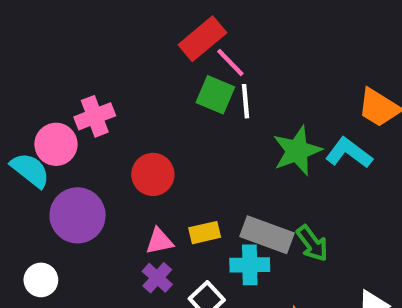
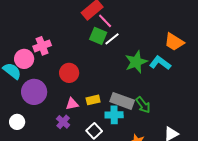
white line: (245, 101) -> (112, 39), turned 56
purple cross: (157, 278) -> (63, 122), moved

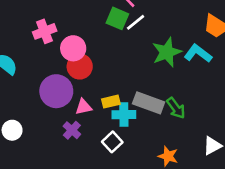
pink circle: (24, 59) -> (73, 48), moved
purple circle: (34, 92) -> (56, 91), moved
cyan cross: (114, 115) -> (124, 115), moved

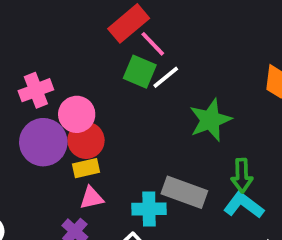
cyan L-shape: (198, 53) -> (244, 205), moved
purple circle: (56, 91) -> (43, 142), moved
yellow rectangle: (111, 102) -> (86, 168), moved
green arrow: (176, 108) -> (242, 176), moved, turned 35

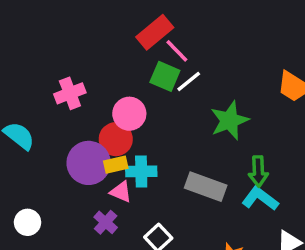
pink circle: (77, 114) -> (129, 114), moved
purple circle: (43, 142) -> (89, 163), moved
pink triangle: (92, 198) -> (121, 192), turned 35
cyan cross: (149, 209) -> (141, 171), moved

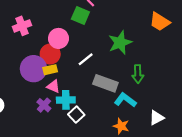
white line: (189, 81) -> (86, 59), moved
cyan cross: (141, 171) -> (66, 100), moved
cyan L-shape: (260, 199) -> (125, 100), moved

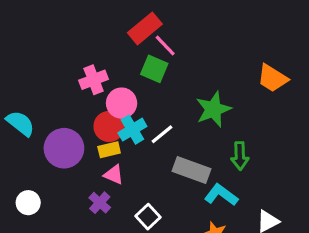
pink cross: (22, 26) -> (94, 80), moved
purple circle: (33, 69) -> (64, 148), moved
cyan cross: (66, 100) -> (132, 130), moved, turned -30

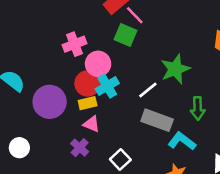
white line: (162, 134) -> (148, 90), moved

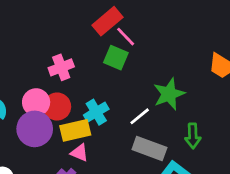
pink circle: (98, 64) -> (36, 102), moved
red circle: (88, 83) -> (57, 107), moved
yellow rectangle: (88, 103) -> (75, 130), size x1.5

